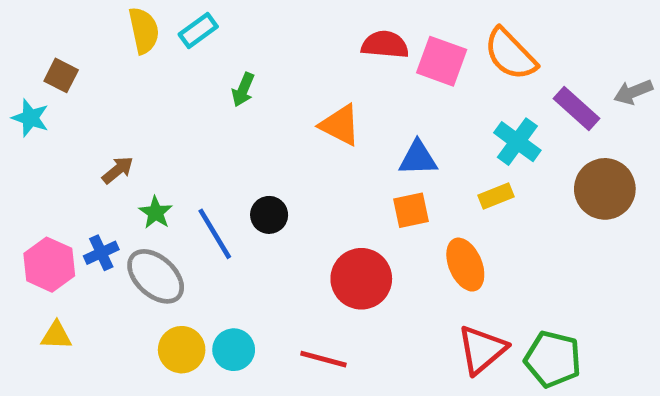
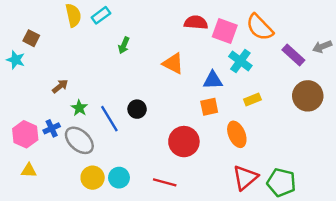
cyan cross: (517, 142) -> (240, 61), moved

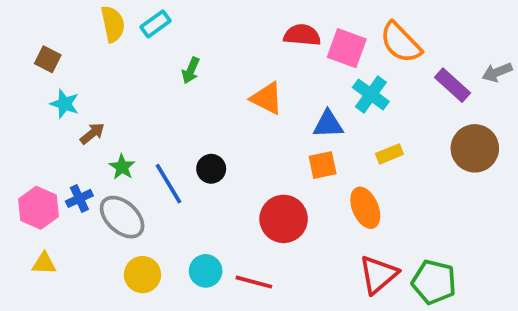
cyan star: (16, 60) -> (65, 104), moved
cyan circle: (119, 178) -> (206, 271), moved

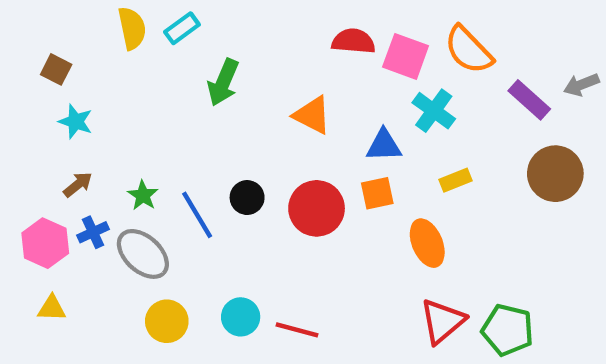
green arrow: (191, 70) -> (223, 82), size x1.5
brown arrow: (92, 133) -> (78, 184), moved
red circle: (284, 219) -> (317, 208), moved

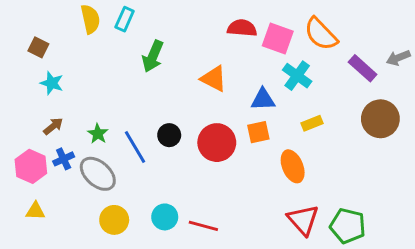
cyan rectangle: (182, 28) -> (125, 19), turned -30
red triangle: (442, 321) -> (303, 220), turned -32

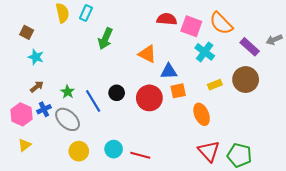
blue triangle: (263, 99) -> (169, 71), moved
brown circle: (380, 119) -> (246, 80), moved
yellow triangle: (35, 211) -> (25, 145), turned -40

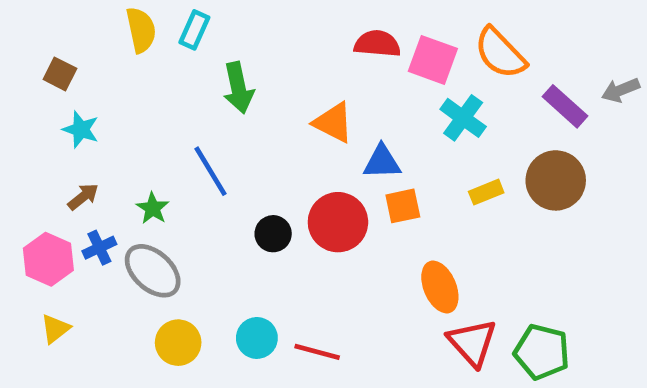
green arrow: (105, 39) -> (238, 88), turned -35
black circle: (117, 93) -> (273, 234), moved
blue line: (93, 101) -> (211, 171), moved
orange ellipse: (202, 114) -> (440, 287), moved

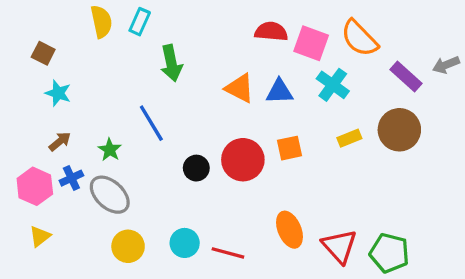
blue triangle: (382, 162) -> (280, 91), moved
orange ellipse: (440, 287) -> (289, 230), moved

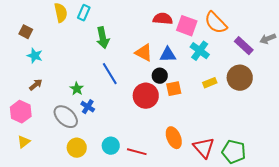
blue line: (151, 123) -> (110, 74), moved
green star: (110, 150) -> (77, 89), moved
black circle: (196, 168) -> (160, 76), moved
blue cross: (71, 178) -> (88, 107), moved, turned -32

